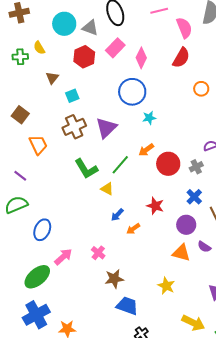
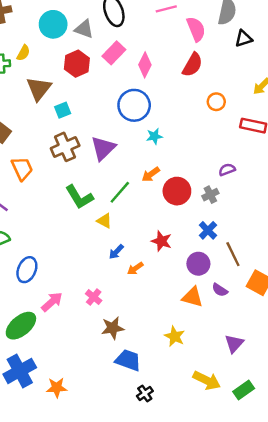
yellow semicircle: (39, 48) -> (23, 53), turned -120
brown triangle: (52, 78) -> (39, 89), size x1.6

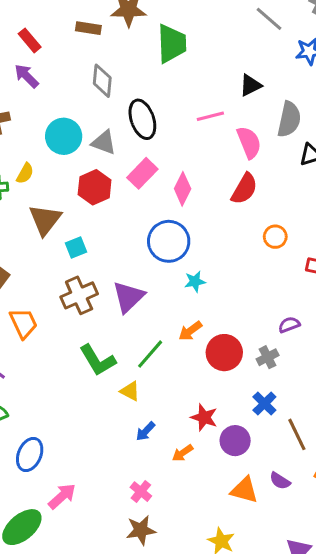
purple circle: (198, 264) -> (235, 441), moved
orange arrow: (135, 268) -> (183, 453), moved
pink cross: (94, 297) -> (141, 492), moved

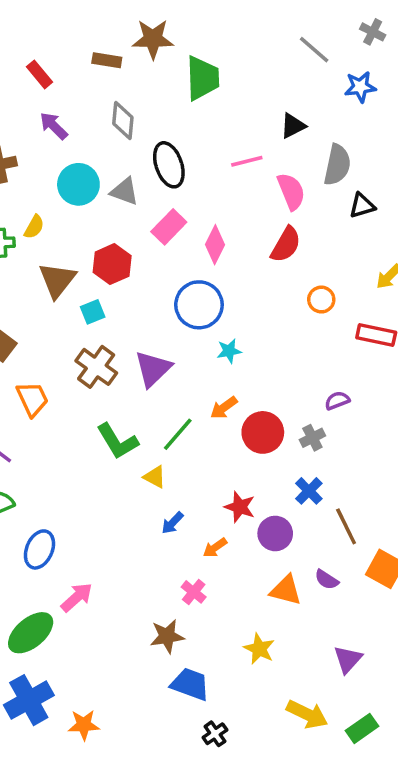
purple arrow: (27, 76) -> (54, 126), moved
red hexagon: (95, 187) -> (112, 264), moved
brown cross: (79, 295) -> (96, 367), turned -30
pink cross: (141, 492) -> (194, 592), moved

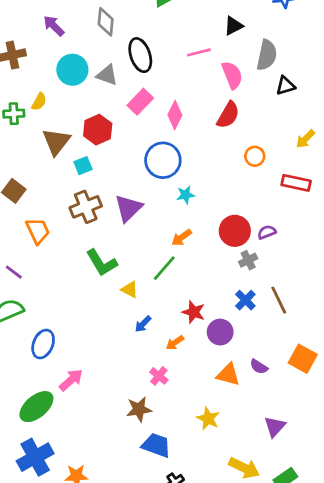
brown cross: (96, 367) -> (86, 207), turned 32
red circle: (263, 432) -> (235, 231), moved
green line: (178, 434) -> (164, 268), moved
brown line: (346, 526) -> (279, 300), moved

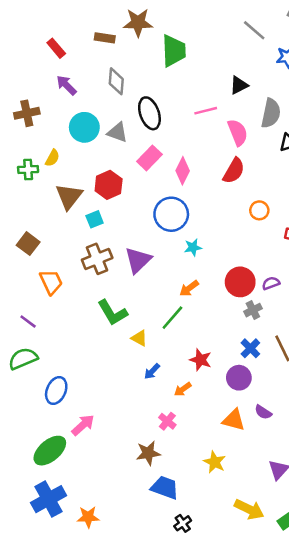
purple circle: (220, 332) -> (239, 378), moved

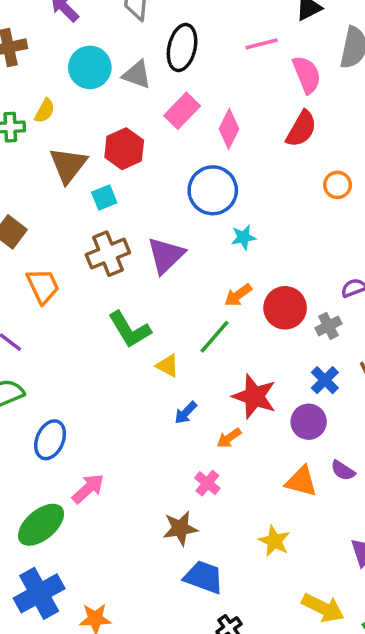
black ellipse: (149, 113) -> (182, 48), turned 32
red circle: (240, 282) -> (285, 308), moved
red star: (201, 360) -> (254, 396), size x1.4

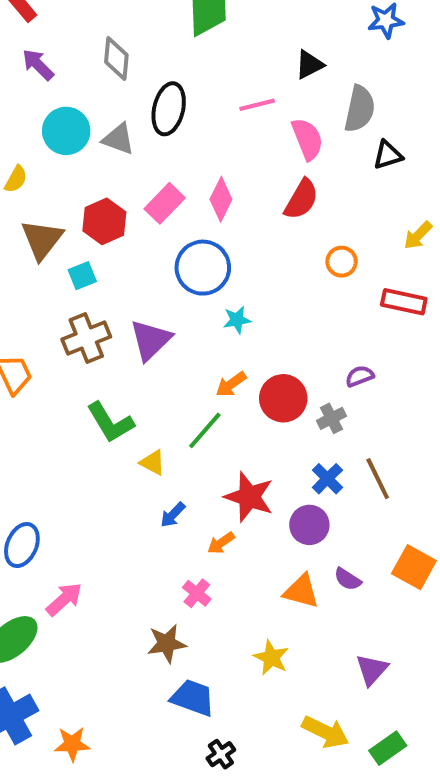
pink rectangle: (182, 111) -> (165, 203), moved

